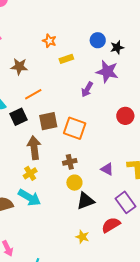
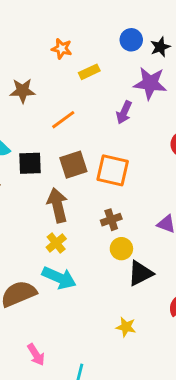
orange line: (33, 94) -> (63, 120), moved
black square: (19, 117) -> (30, 163), turned 30
yellow star: (82, 237) -> (126, 327), moved

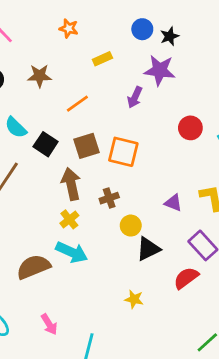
orange star: (62, 49) -> (69, 28), moved
black square: (30, 163) -> (46, 144), turned 35
brown cross: (111, 220) -> (109, 198), moved

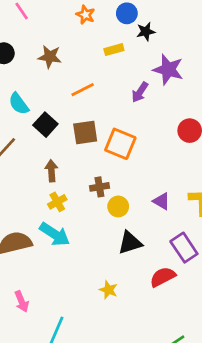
blue circle: (142, 29) -> (127, 13), moved
black star: (170, 36) -> (146, 32), moved
brown arrow: (71, 184) -> (51, 171), moved, size x0.7
yellow circle: (131, 226) -> (118, 206), moved

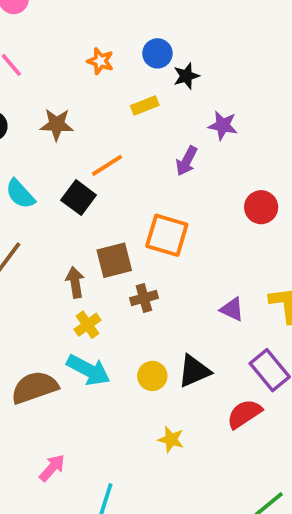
purple star: (168, 70) -> (223, 125), size x0.7
black square: (45, 125) -> (79, 198), moved
brown square: (85, 133) -> (114, 260), moved
yellow circle: (118, 206) -> (152, 376), moved
pink arrow: (22, 301) -> (52, 468), turned -110

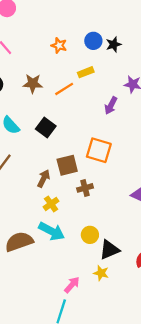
black star: (186, 76) -> (114, 44), moved
orange line: (107, 165) -> (64, 89), moved
brown arrow: (75, 282) -> (44, 178), turned 36
black triangle: (194, 371) -> (109, 250), moved
pink arrow: (52, 468) -> (72, 285), moved

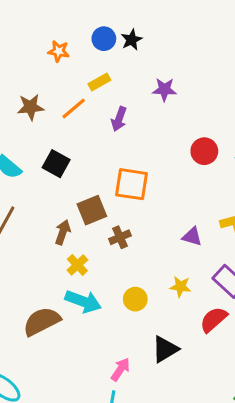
purple arrow: (111, 106) -> (119, 119), moved
black triangle: (109, 250) -> (165, 349), moved
yellow star: (101, 273) -> (180, 287), moved

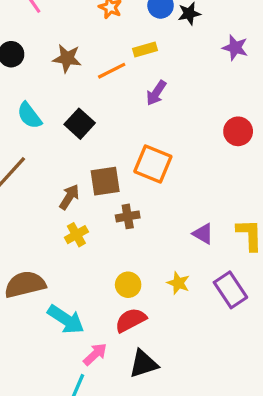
purple star: (164, 90) -> (235, 48), moved
red circle: (204, 151) -> (238, 131), moved
cyan arrow: (83, 301) -> (66, 319), moved
red semicircle: (214, 319) -> (131, 320), moved
black triangle: (165, 349) -> (143, 364), moved

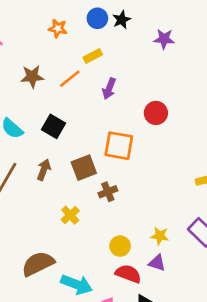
red circle: (238, 131) -> (156, 113), moved
brown arrow: (69, 197) -> (44, 170), moved
purple triangle: (203, 234) -> (157, 263), moved
red semicircle: (131, 320) -> (128, 274), turned 60

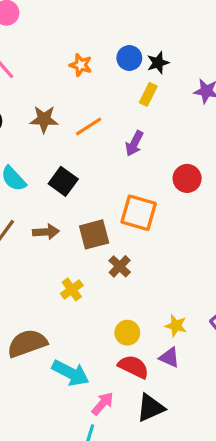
yellow rectangle: (93, 56) -> (148, 94), moved, turned -42
brown arrow: (44, 170) -> (46, 232), turned 60
brown cross: (108, 192) -> (120, 266), turned -30

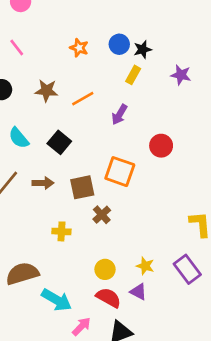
yellow cross: (72, 289) -> (61, 231), turned 36

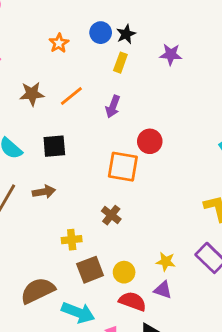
orange star: (79, 48) -> (59, 43), turned 30
black square: (59, 142) -> (54, 146), turned -35
red circle: (161, 146) -> (150, 141), moved
brown square: (82, 187) -> (90, 270), moved

